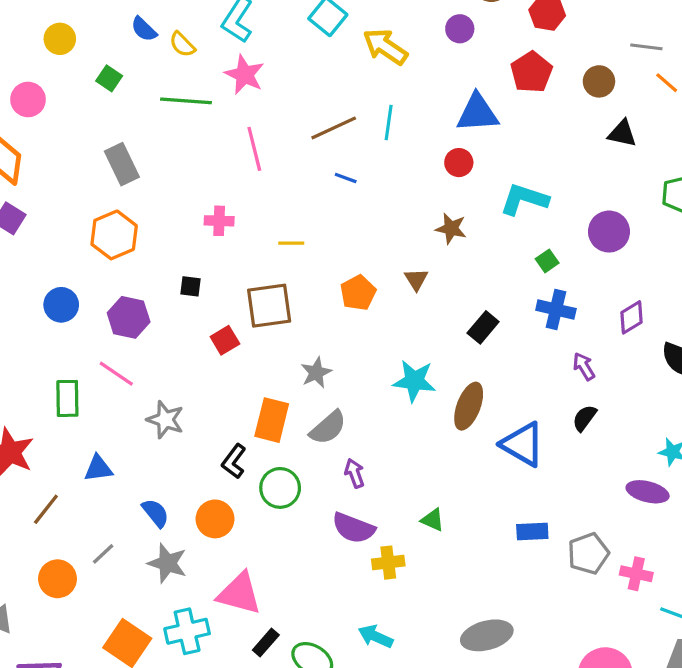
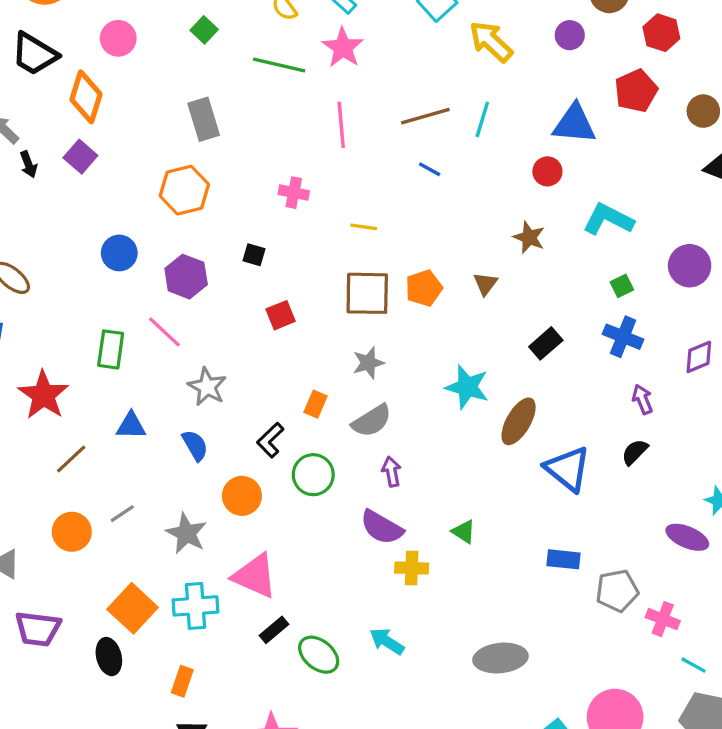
brown square: (269, 306) -> (367, 293), moved
orange rectangle: (272, 420) -> (316, 404), size x0.6
blue semicircle: (155, 513) -> (195, 445), moved

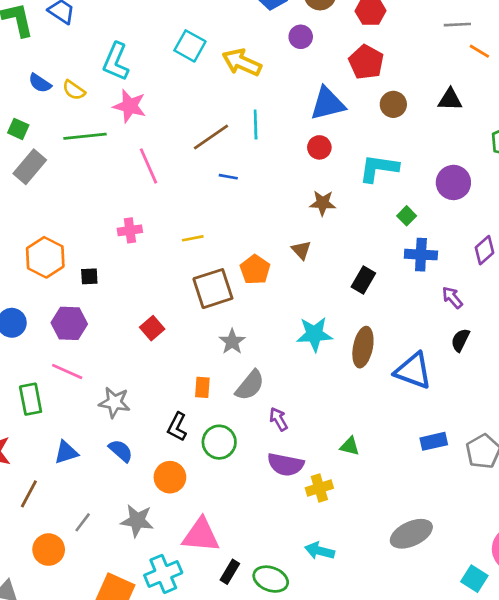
brown circle: (703, 111) -> (393, 104), moved
gray rectangle: (204, 119) -> (30, 167), moved, turned 76
black square: (254, 255) -> (89, 276), moved

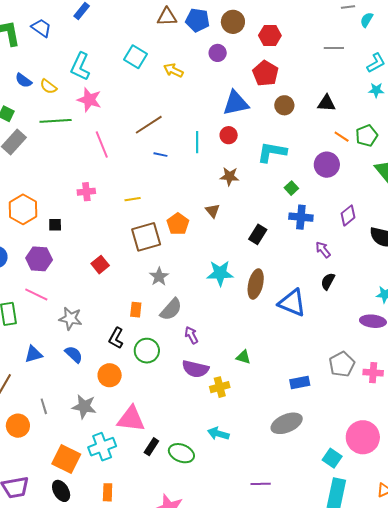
orange line: (479, 51) -> (342, 137), moved
yellow arrow: (242, 62) -> (173, 70), size x0.7
cyan line: (256, 125) -> (197, 142), moved
blue rectangle: (434, 441) -> (300, 382), moved
gray line: (83, 522) -> (44, 406), turned -56

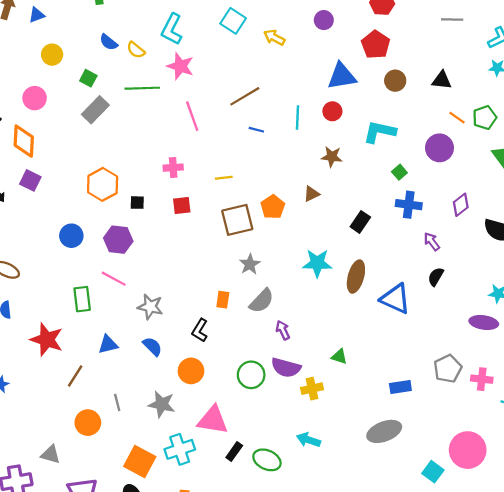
brown triangle: (213, 211) -> (312, 194), turned 42
red square: (100, 265) -> (182, 206), moved, turned 30
green circle: (147, 351) -> (251, 375), moved

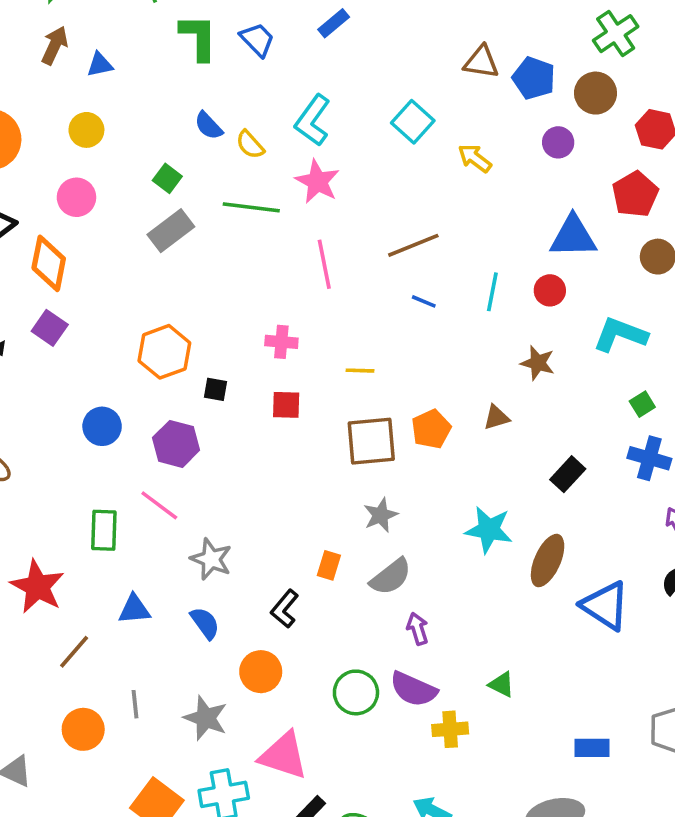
yellow circle: (52, 55) -> (86, 130), moved

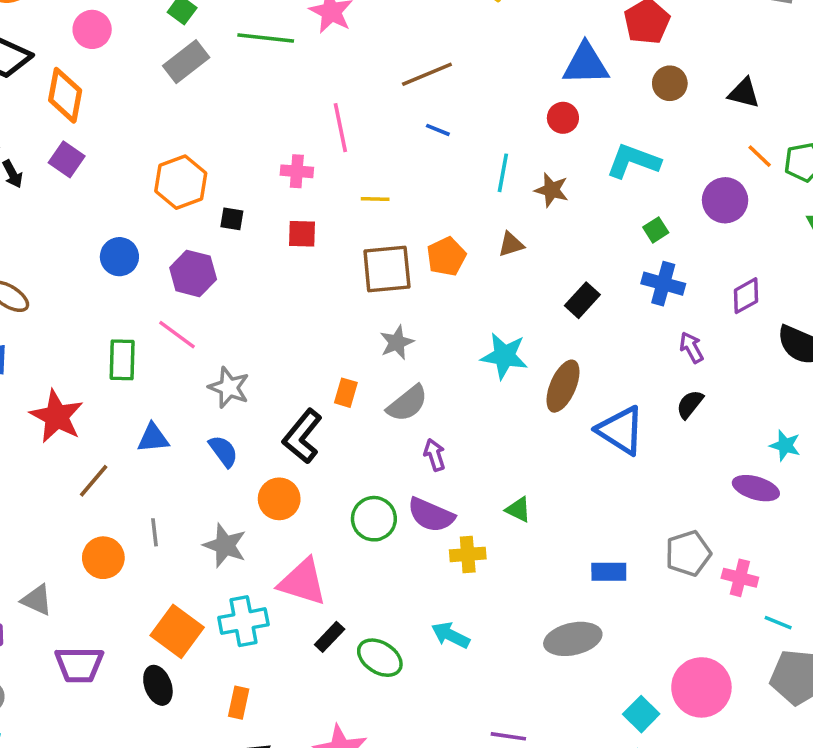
pink line: (324, 264) -> (340, 128), moved
cyan line: (492, 292) -> (503, 173), moved
black L-shape: (285, 609) -> (302, 436), size x1.4

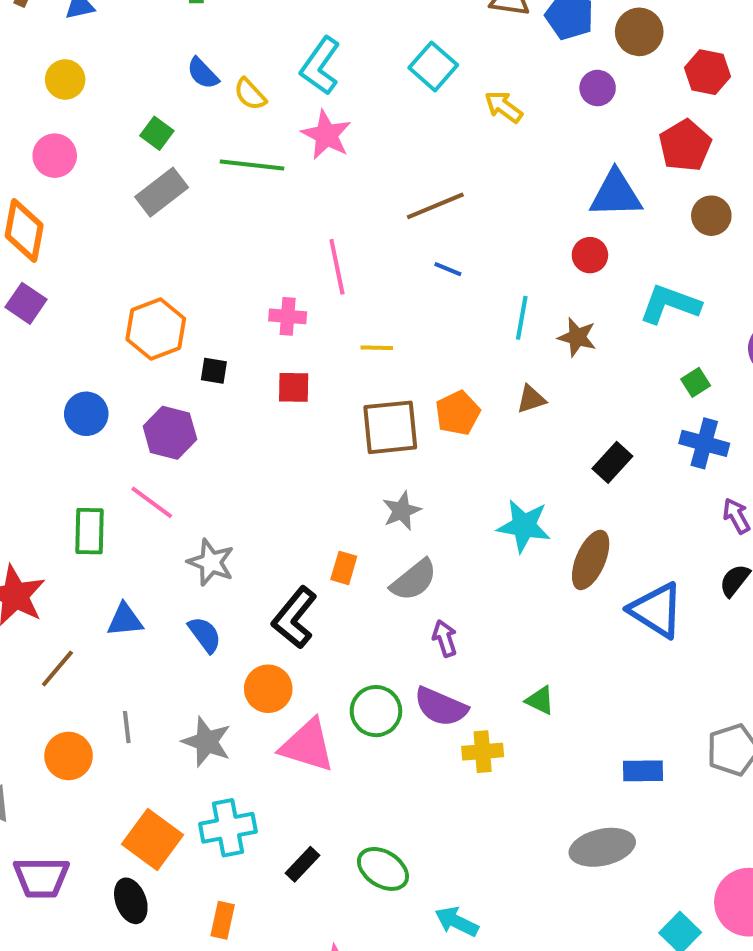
pink triangle: (303, 582) -> (307, 746), moved
cyan arrow: (450, 635) -> (457, 922), moved
black rectangle: (330, 637) -> (303, 864), moved

